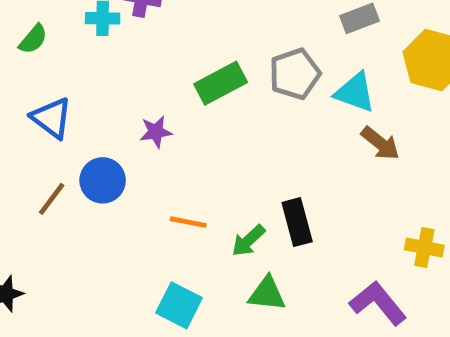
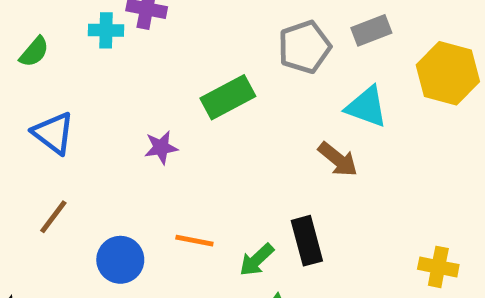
gray pentagon: (295, 74) -> (304, 47), moved
brown arrow: (380, 143) -> (338, 159), moved
blue circle: (103, 180) -> (120, 260), moved

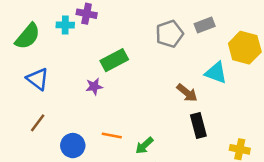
green semicircle: (34, 52) -> (28, 36), size x1.6
green rectangle: (228, 97) -> (114, 60), moved
cyan triangle: (367, 107) -> (216, 73), moved
black rectangle: (307, 241) -> (198, 125), moved

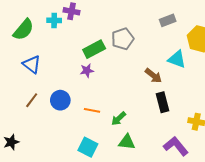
gray pentagon: (169, 34) -> (123, 39), moved
purple star: (94, 87) -> (87, 71), moved
blue circle: (73, 146) -> (60, 100), moved

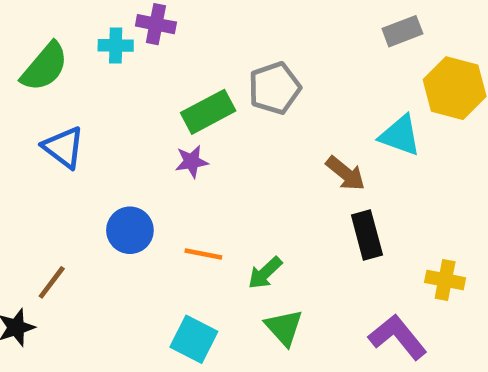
gray rectangle: (168, 20) -> (402, 31), moved
brown line: (32, 100) -> (52, 282), moved
green triangle: (127, 142) -> (284, 327), turned 42

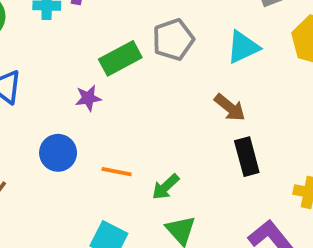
cyan triangle: (400, 135) -> (243, 47), moved, turned -45
purple star: (192, 162) -> (88, 98), moved

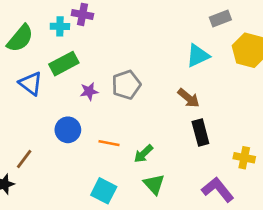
gray pentagon: (173, 40) -> (126, 85), moved
green rectangle: (120, 58) -> (64, 64), moved

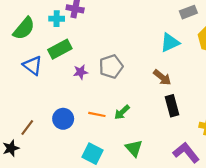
blue circle: (68, 130) -> (63, 119), moved
green arrow: (143, 154) -> (122, 112), moved

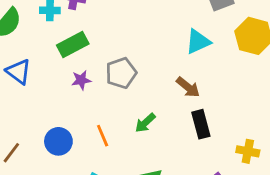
green rectangle: (60, 49) -> (73, 45), moved
green arrow: (122, 112) -> (145, 123), moved
orange line: (97, 114) -> (103, 136), turned 56

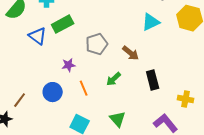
blue triangle: (19, 72) -> (38, 36), moved
purple star: (81, 80) -> (69, 65), moved
brown arrow: (188, 87) -> (131, 53), moved

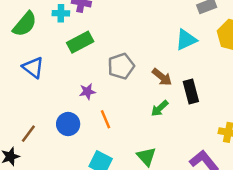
blue triangle: (38, 36) -> (33, 67), moved
green arrow: (114, 79) -> (160, 108), moved
black rectangle: (153, 80) -> (191, 92), moved

